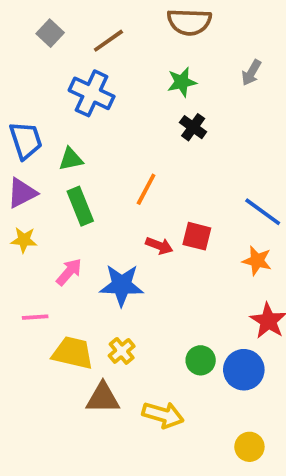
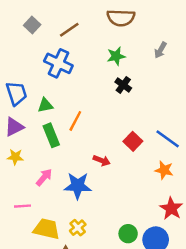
orange line: (146, 189) -> (75, 121), moved
red square: (197, 236) -> (133, 141), moved, turned 30

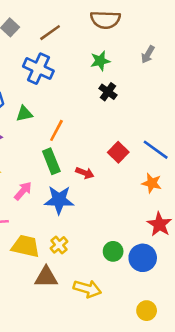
green rectangle: (51, 135) -> (51, 161), moved

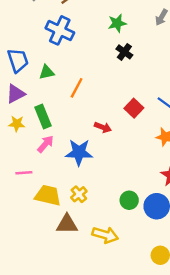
green rectangle: (51, 161) -> (43, 117), moved

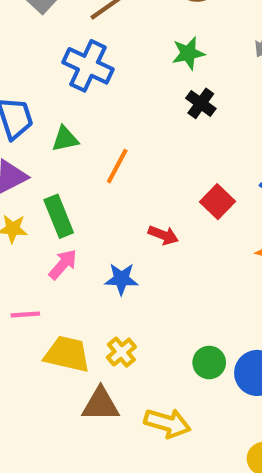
blue star: (79, 152) -> (121, 279), size x0.7

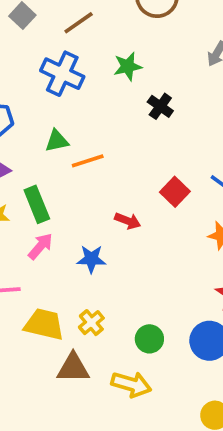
green star: (188, 53) -> (128, 66), moved
green triangle: (65, 139) -> (57, 141), moved
orange line: (117, 166) -> (88, 161), turned 44
green circle: (209, 363) -> (149, 339), moved

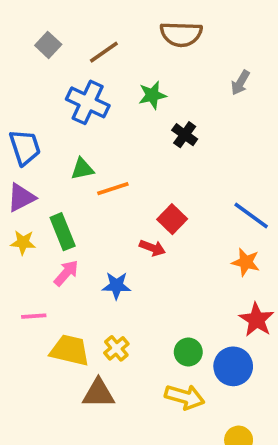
red square: (175, 192) -> (172, 219), moved
green circle: (149, 339) -> (188, 352), moved
yellow arrow: (131, 384) -> (185, 397), moved

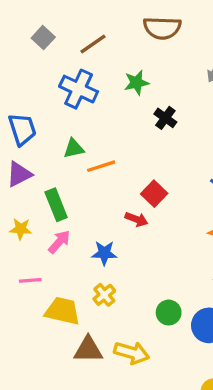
yellow star: (23, 242) -> (21, 229), moved
yellow cross: (116, 348) -> (104, 295), moved
yellow arrow: (185, 397) -> (132, 353), moved

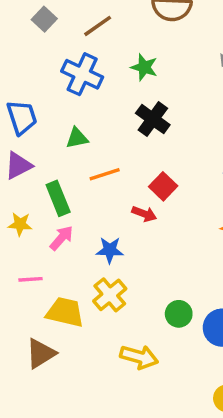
green star: (136, 83) -> (144, 67), turned 30
black cross: (165, 118) -> (153, 119), moved, size x1.4
orange line: (101, 166) -> (105, 174), moved
yellow cross: (104, 295) -> (110, 295), size x1.4
brown triangle: (88, 350) -> (41, 353), moved, turned -32

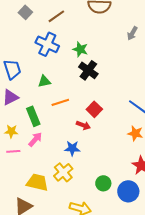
green star: (144, 67) -> (80, 49), moved
blue star: (110, 250) -> (72, 148), moved
pink line: (30, 279) -> (13, 151), moved

